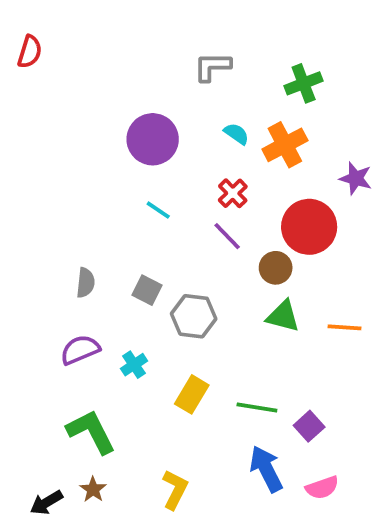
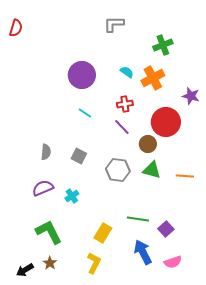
gray L-shape: (212, 67) -> (114, 24), moved
red cross: (233, 193) -> (125, 104), turned 35
gray hexagon: (194, 316) -> (118, 170), moved
yellow rectangle: (192, 394) -> (103, 233), moved

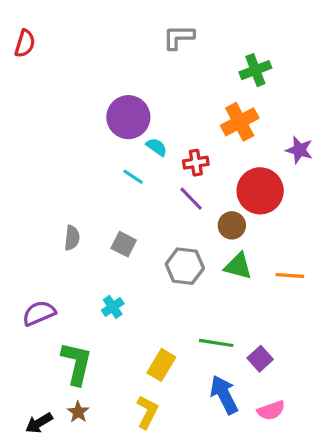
cyan semicircle: (127, 72) -> (157, 147), moved
purple semicircle: (43, 188) -> (39, 313), moved
green L-shape: (49, 232) -> (77, 363), turned 40

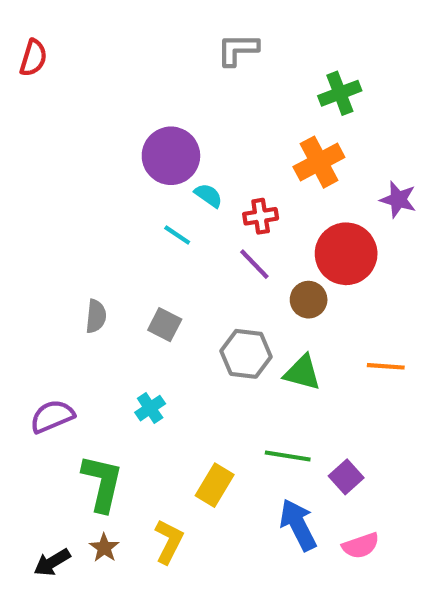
green triangle: (238, 266) -> (302, 373), moved
yellow L-shape: (147, 412) -> (169, 541), moved

